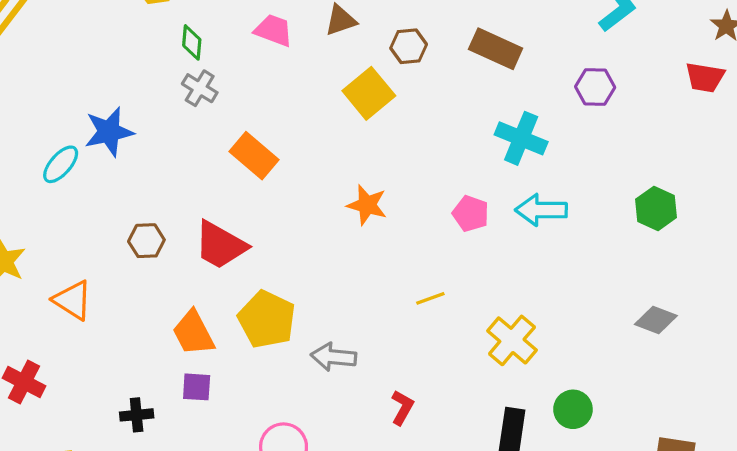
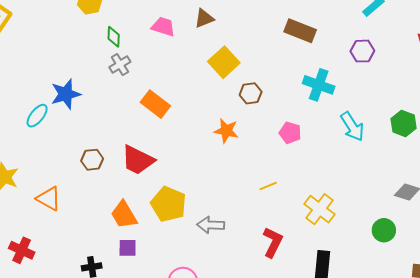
brown hexagon: (409, 46) -> (251, 93), moved
gray cross: (200, 88) -> (120, 64), turned 30
cyan arrow: (541, 210) -> (352, 127), moved, turned -120
red L-shape: (402, 408) -> (273, 242), moved, size x1.4
green circle: (573, 409) -> (384, 230), moved

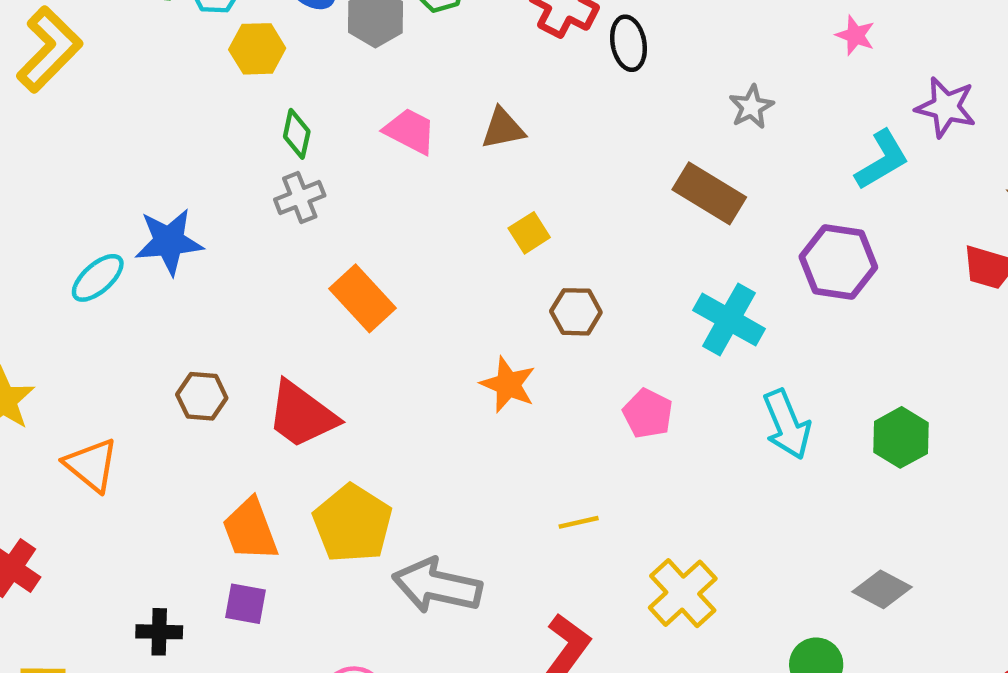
purple hexagon: (362, 51) -> (838, 262), size x1.4
yellow square: (224, 62) -> (529, 233), size x0.6
gray arrow: (211, 225) -> (437, 586), size x1.4

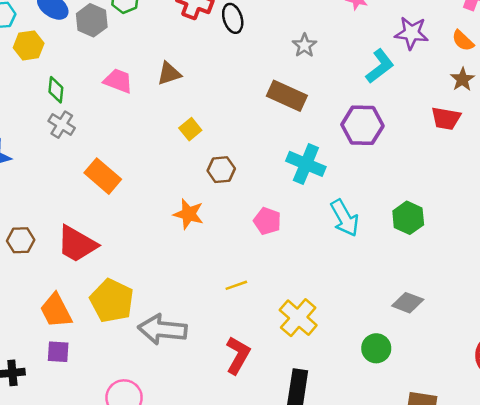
gray cross: (300, 198) -> (62, 125), turned -30

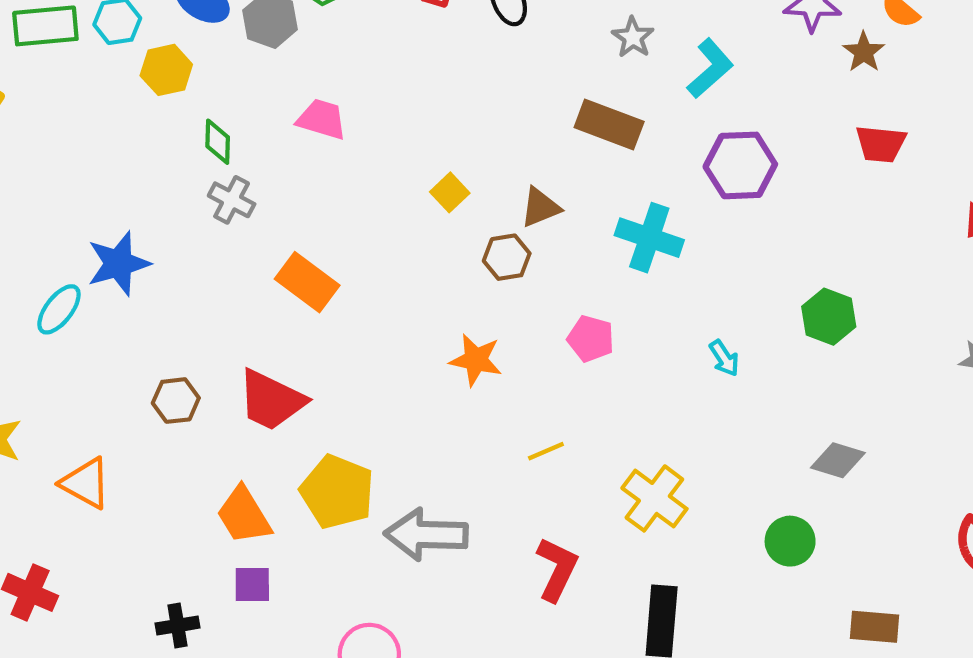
cyan L-shape: (380, 66) -> (710, 68), moved
brown triangle: (169, 73) -> (540, 207), moved
brown star: (462, 79) -> (864, 52), moved
orange star: (188, 214) -> (476, 360), moved
cyan arrow: (345, 218) -> (724, 358), moved, size x0.6

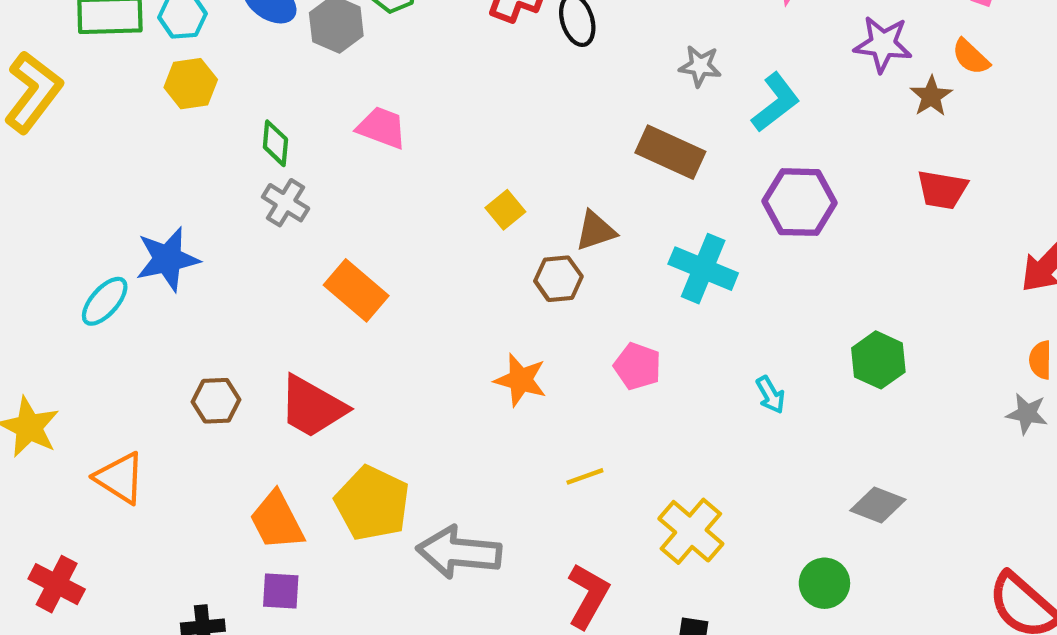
gray star: (633, 37) -> (700, 66), turned -30
yellow hexagon: (166, 70) -> (191, 84), moved

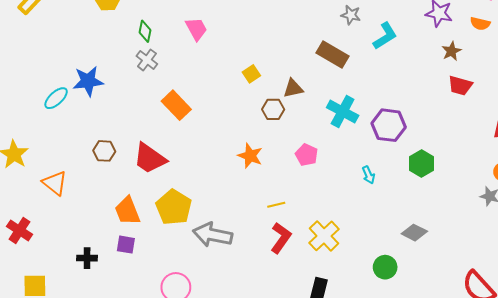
orange semicircle: (971, 57) -> (480, 24), turned -36
brown star: (931, 96) -> (451, 51), moved
pink trapezoid: (382, 128) -> (196, 29), turned 35
purple hexagon: (800, 202) -> (389, 125), moved
red L-shape: (588, 596) -> (281, 238), moved

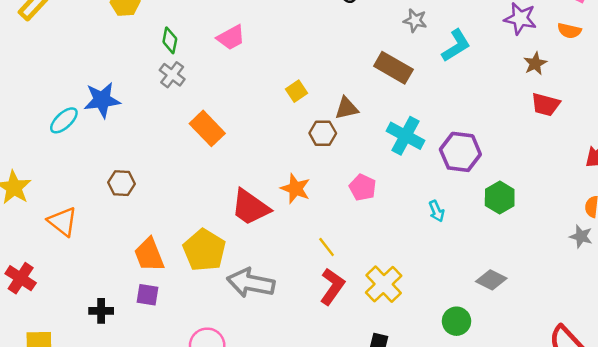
pink trapezoid: (196, 29) -> (231, 38), turned 90
red trapezoid: (150, 158) -> (250, 207), moved
yellow line: (276, 205) -> (327, 247), turned 66

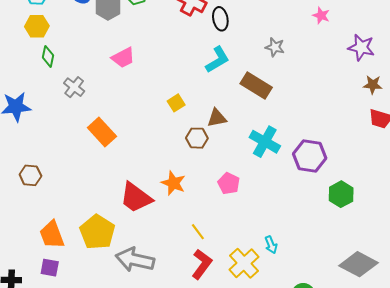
green diamond: (170, 40) -> (48, 56), moved
cyan L-shape: (456, 46) -> (217, 60), moved
brown star: (535, 64) -> (373, 85), turned 30
cyan arrow: (437, 211) -> (271, 245), moved
gray diamond: (491, 280) -> (358, 264), moved, size x1.5

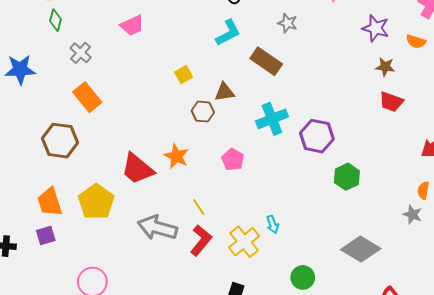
orange rectangle: (102, 132) -> (87, 97), moved
cyan cross: (265, 142) -> (272, 119), turned 36
brown hexagon: (30, 175) -> (60, 141), moved, size x1.6
gray arrow: (135, 260) -> (157, 228), moved
purple square: (50, 268) -> (46, 236), turned -30

